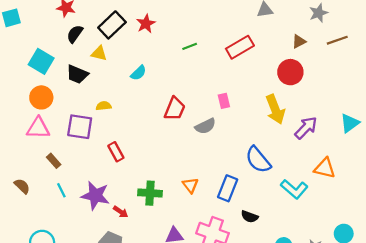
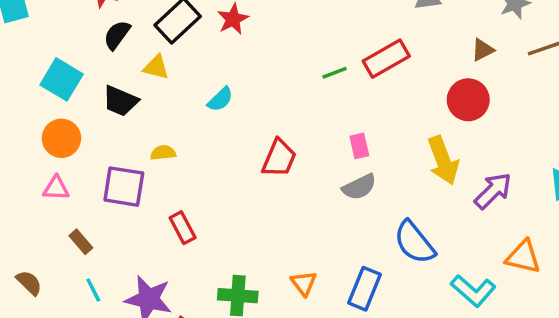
green line: (190, 46) -> (334, 73), moved
gray semicircle: (205, 126) -> (359, 187), moved
pink triangle: (38, 128) -> (56, 188), size x0.7

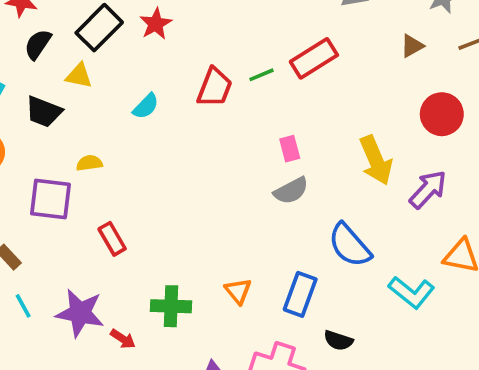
red circle: (468, 100) -> (442, 114), moved
red trapezoid: (279, 158) -> (214, 87), moved

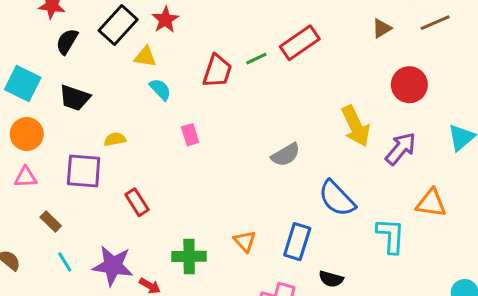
yellow triangle: (79, 76) -> (145, 57), moved
cyan semicircle: (146, 106) -> (160, 89), turned -85
pink rectangle: (290, 149) -> (190, 135), moved
cyan L-shape: (412, 292) -> (391, 236), turned -123

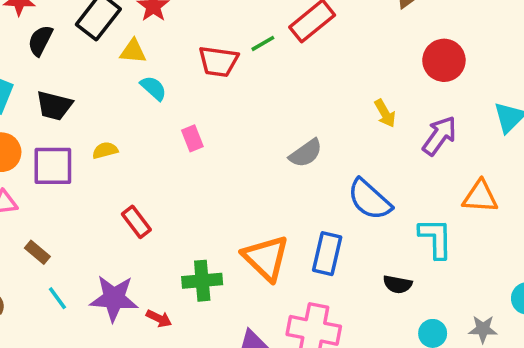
red trapezoid: (217, 71) -> (218, 61), turned 84
yellow arrow: (356, 126) -> (385, 113), size x0.6
purple square: (84, 171) -> (53, 166), moved
orange triangle: (245, 241) -> (266, 258), size x1.8
black semicircle: (331, 279) -> (398, 284), moved

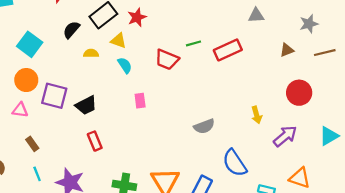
black semicircle: (40, 40) -> (71, 30), moved
green line: (263, 43) -> (193, 43), moved
black trapezoid: (54, 106) -> (86, 105), moved, turned -55
yellow semicircle: (105, 150) -> (91, 53), moved

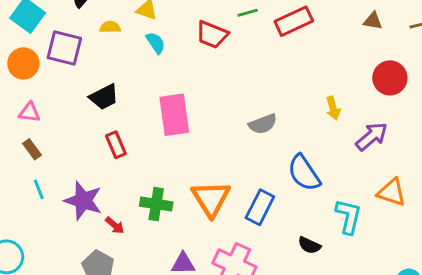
brown triangle: (287, 50) -> (373, 21), turned 32
purple square: (54, 96) -> (64, 48), moved
pink rectangle: (140, 101) -> (174, 115), moved, size x2.0
pink triangle: (20, 110) -> (29, 112), moved

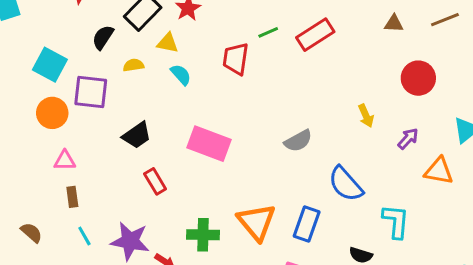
red trapezoid: (212, 35) -> (236, 59), turned 84
pink rectangle: (174, 115) -> (209, 144), turned -54
purple arrow: (372, 136) -> (408, 139), size x0.7
brown rectangle: (32, 149) -> (72, 197), turned 36
orange triangle: (392, 192) -> (439, 171), moved

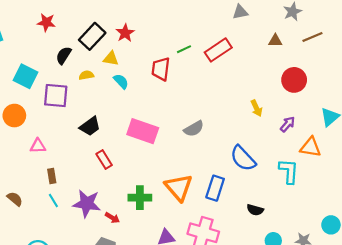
orange circle: (52, 113) -> (14, 116), moved
gray semicircle: (298, 141) -> (194, 129), moved
brown rectangle: (72, 197) -> (52, 176), moved
cyan L-shape: (396, 221) -> (289, 171), moved

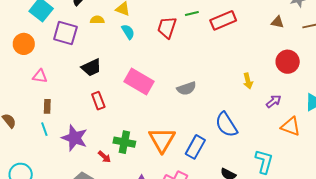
cyan L-shape: (289, 171) -> (264, 162), moved
red arrow: (112, 218) -> (104, 157), moved

